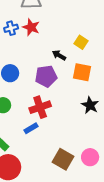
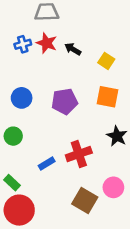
black arrow: (59, 55) -> (73, 49), moved
red cross: (40, 107) -> (79, 154), moved
pink circle: (90, 157) -> (113, 187), moved

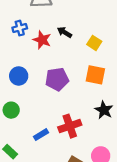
red star: (47, 43) -> (42, 40), moved

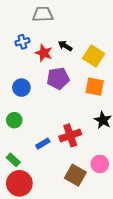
yellow square: (94, 43) -> (94, 56), size x1.5
purple pentagon: (57, 79) -> (58, 78), moved

